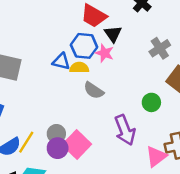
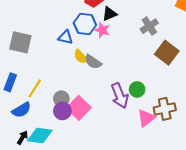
black triangle: (113, 34) -> (109, 14), turned 42
yellow semicircle: (79, 68) -> (81, 57), moved, turned -133
green circle: (151, 102) -> (137, 89), moved
yellow line: (26, 142) -> (35, 88), moved

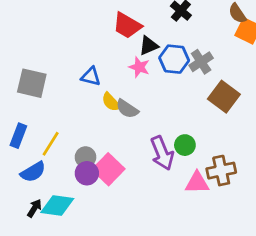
blue hexagon: (85, 24) -> (174, 59), moved
pink triangle: (146, 118) -> (197, 183), turned 36

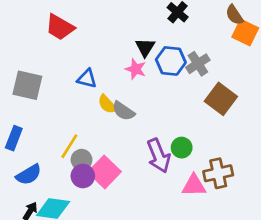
red trapezoid: (127, 25) -> (60, 27), moved
black triangle: (149, 46) -> (145, 47), turned -35
yellow line: (51, 144) -> (69, 146), moved

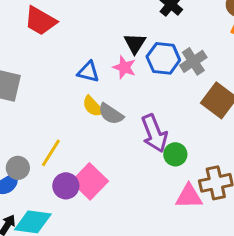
blue triangle: (87, 79) -> (88, 72), moved
purple arrow: (159, 156) -> (154, 133), moved
gray circle: (82, 160) -> (18, 168), moved

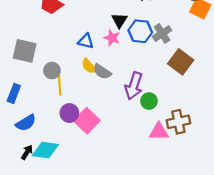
purple arrow: (154, 133) -> (134, 86), turned 40
yellow line: (51, 153) -> (60, 85), moved, turned -36
gray circle: (18, 168) -> (52, 71), moved
purple circle: (66, 186) -> (69, 113), moved

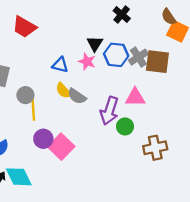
brown square: (181, 62) -> (157, 62), moved, turned -30
pink triangle: (159, 132) -> (135, 97), moved
cyan diamond: (45, 150) -> (19, 177), turned 56

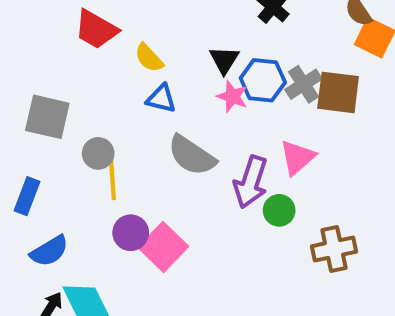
pink star: (87, 62) -> (232, 96), moved
yellow semicircle: (63, 91) -> (149, 58), moved
gray semicircle: (77, 96) -> (192, 155), size x1.4
pink triangle: (135, 97) -> (297, 157), turned -40

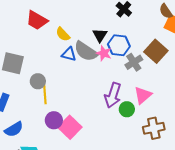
gray cross: (304, 84) -> (134, 62), moved
brown square: (338, 92) -> (156, 51), turned 35
gray semicircle: (192, 155) -> (86, 51), moved
pink triangle: (297, 157) -> (143, 95), moved

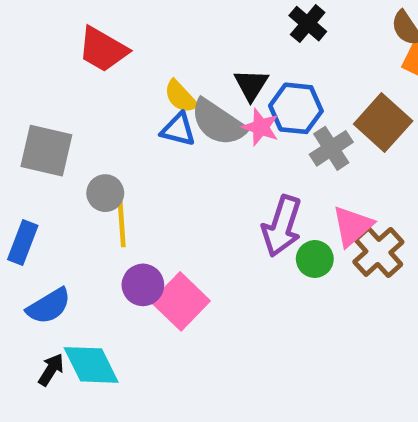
yellow semicircle: (63, 34) -> (181, 97), moved
brown cross: (154, 128) -> (378, 252), moved, turned -30

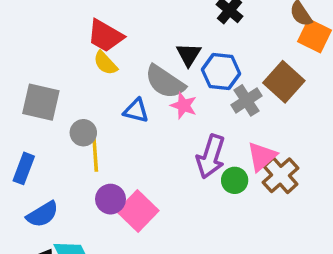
red trapezoid: (103, 49) -> (105, 36), moved
yellow semicircle: (181, 97) -> (105, 63), moved
pink star: (261, 127) -> (184, 106), moved
blue triangle: (178, 130) -> (136, 111), moved

